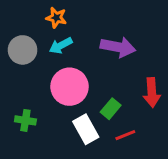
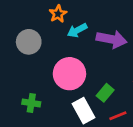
orange star: (56, 18) -> (58, 14), turned 30
cyan arrow: (61, 46) -> (77, 30), moved

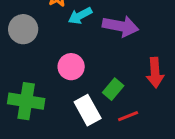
pink circle: (69, 74) -> (71, 67), size x0.7
green cross: (31, 103) -> (26, 101), size x1.6

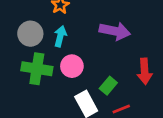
cyan arrow: (80, 16) -> (60, 36), moved, turned 132
green cross: (26, 101) -> (37, 69), moved

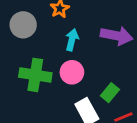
gray circle: (30, 34) -> (23, 25), moved
cyan arrow: (60, 36) -> (72, 40), moved

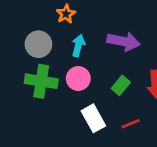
gray circle: (23, 25) -> (38, 44), moved
green rectangle: (110, 93) -> (121, 85), moved

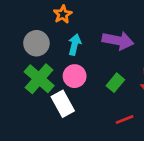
green cross: (41, 81) -> (39, 79), turned 32
white rectangle: (93, 118) -> (63, 104), moved

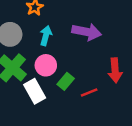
green rectangle: (115, 83) -> (66, 81), moved
red line: (125, 119) -> (89, 93), moved

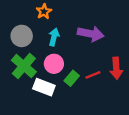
white rectangle: (35, 91) -> (44, 87), turned -40
red line: (89, 93) -> (93, 75), moved

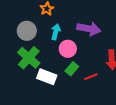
pink circle: (54, 64) -> (68, 49), moved
red line: (93, 75) -> (91, 77), moved

